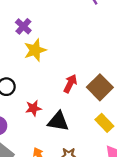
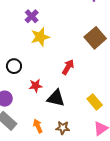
brown square: (100, 87) -> (95, 38), moved

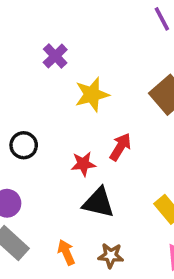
yellow star: (40, 37) -> (92, 95), moved
red star: (36, 86) -> (83, 164), moved

